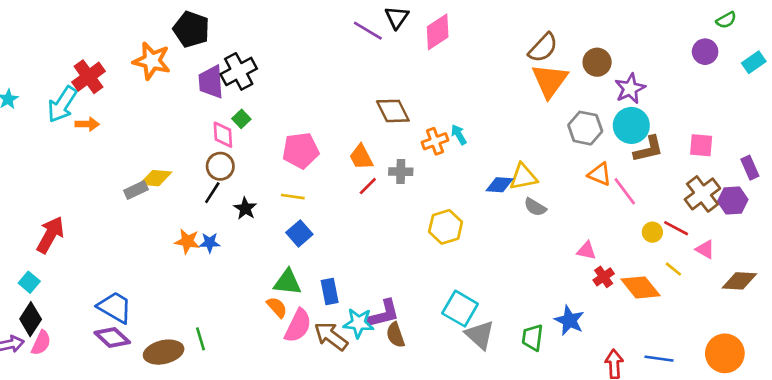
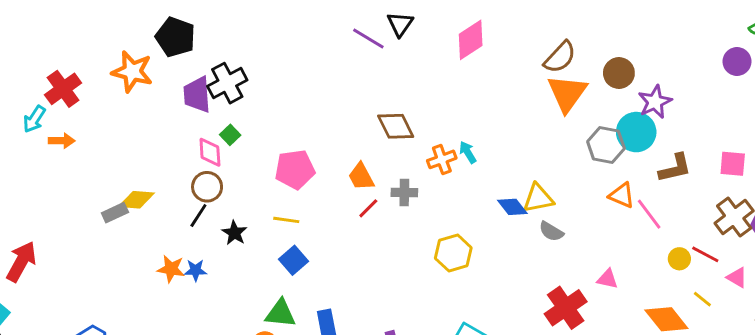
pink diamond: (438, 32) -> (471, 40), moved
cyan arrow: (62, 104) -> (34, 119), size x0.7
cyan circle: (631, 125) -> (636, 132), moved
blue diamond: (500, 185) -> (512, 207), turned 48
red cross: (604, 277) -> (566, 308), moved, size x1.8

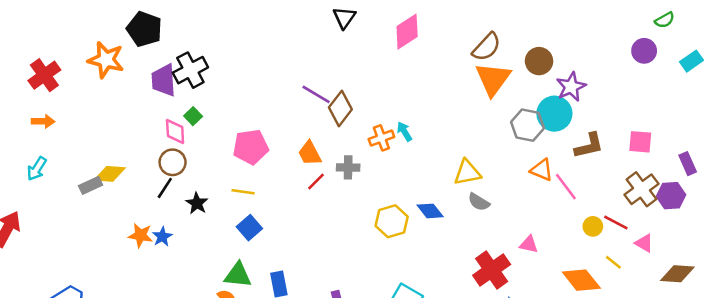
purple line: (368, 38) -> (316, 94), moved
cyan arrow: (34, 119) -> (37, 169), moved
brown diamond: (396, 126) -> (340, 108), turned 64
blue diamond: (512, 207) -> (430, 211), moved
blue star: (196, 270) -> (162, 237), turned -30

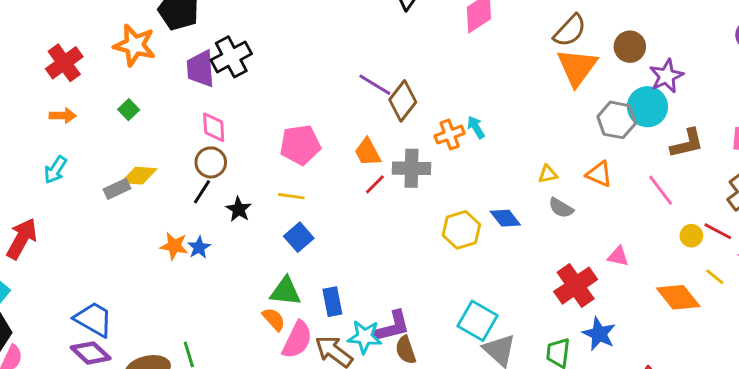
green square: (193, 116) -> (129, 110), moved
gray cross: (348, 167) -> (412, 168), size x1.4
orange triangle: (542, 170) -> (599, 174), moved
yellow triangle: (467, 173) -> (548, 174), size x0.6

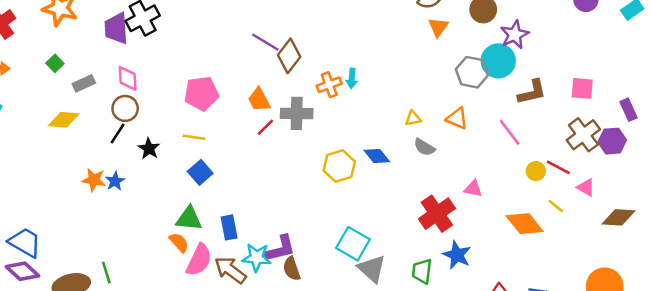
orange triangle: (577, 67) -> (438, 27), size x0.6
cyan arrow: (476, 127) -> (352, 78), turned -144
gray rectangle: (117, 189) -> (84, 83), moved

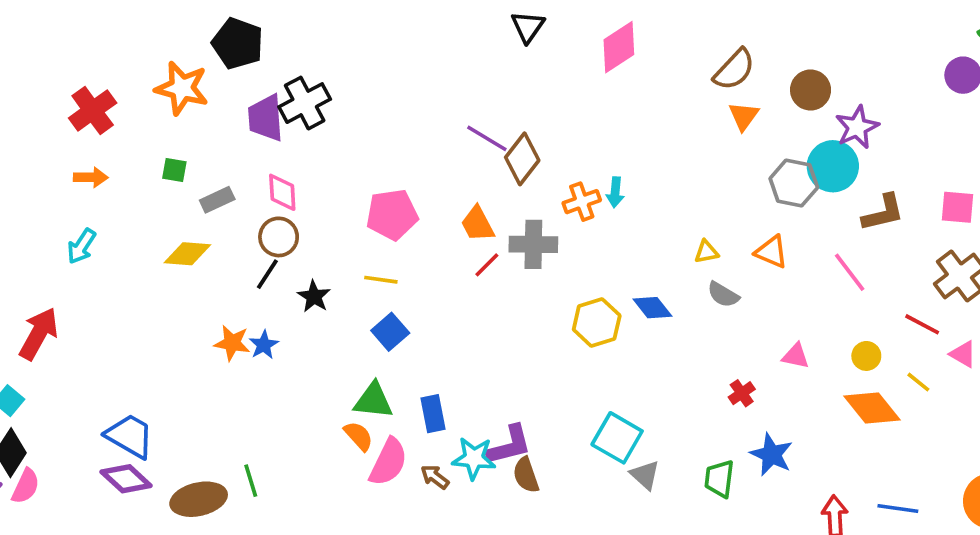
green square: (55, 63) -> (174, 170), turned -36
yellow circle: (536, 171) -> (866, 356), moved
red cross: (437, 214) -> (742, 393), size x0.5
gray triangle: (372, 269) -> (645, 475), size x0.7
brown arrow: (230, 270) -> (435, 477), size x0.6

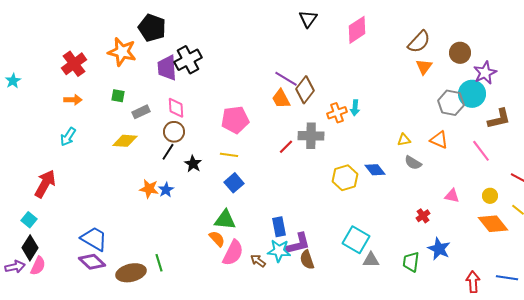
orange trapezoid: (478, 224) -> (281, 99), moved
blue rectangle: (433, 414) -> (279, 227), moved
gray triangle: (645, 475) -> (371, 260), turned -42

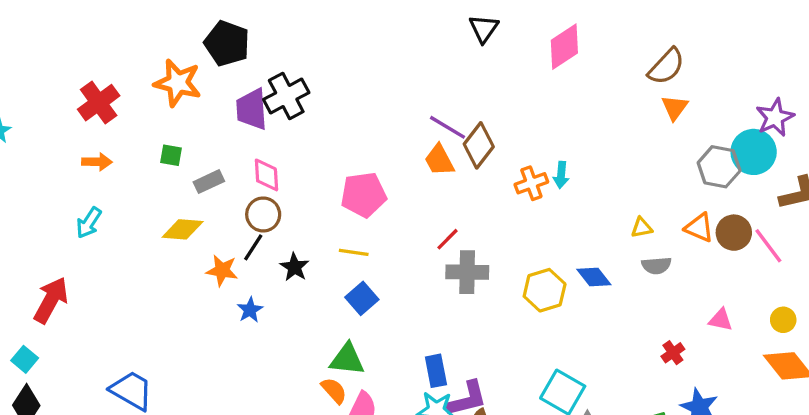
brown circle: (460, 53) -> (734, 233), moved
gray cross: (311, 136) -> (467, 272), moved
gray semicircle: (413, 163) -> (656, 265), turned -36
orange star: (149, 189) -> (222, 270), moved

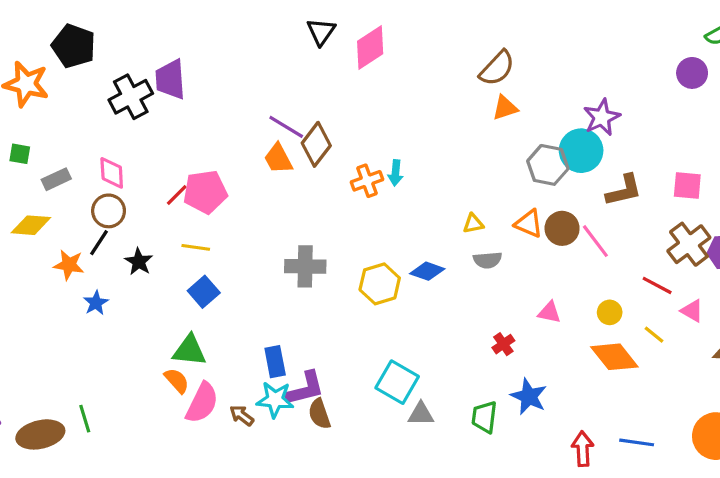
pink diamond: (564, 47) -> (370, 48), moved
orange triangle: (675, 108) -> (505, 108), turned 36
purple trapezoid: (252, 109) -> (170, 79), moved
red line: (447, 239) -> (177, 195), moved
blue diamond: (594, 277) -> (427, 271), turned -32

